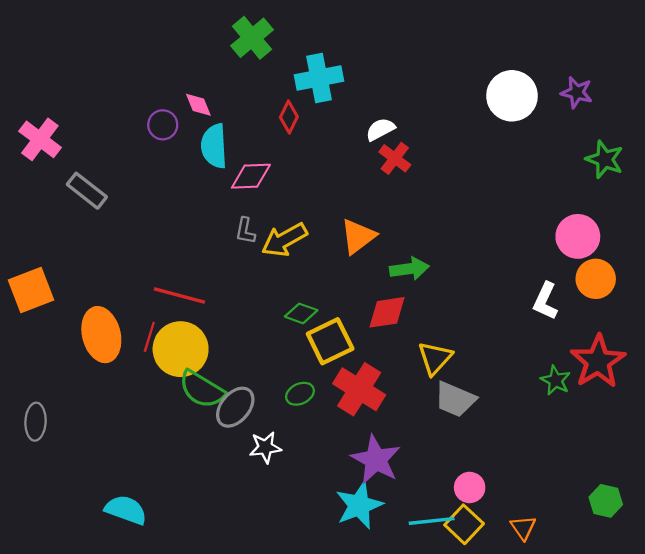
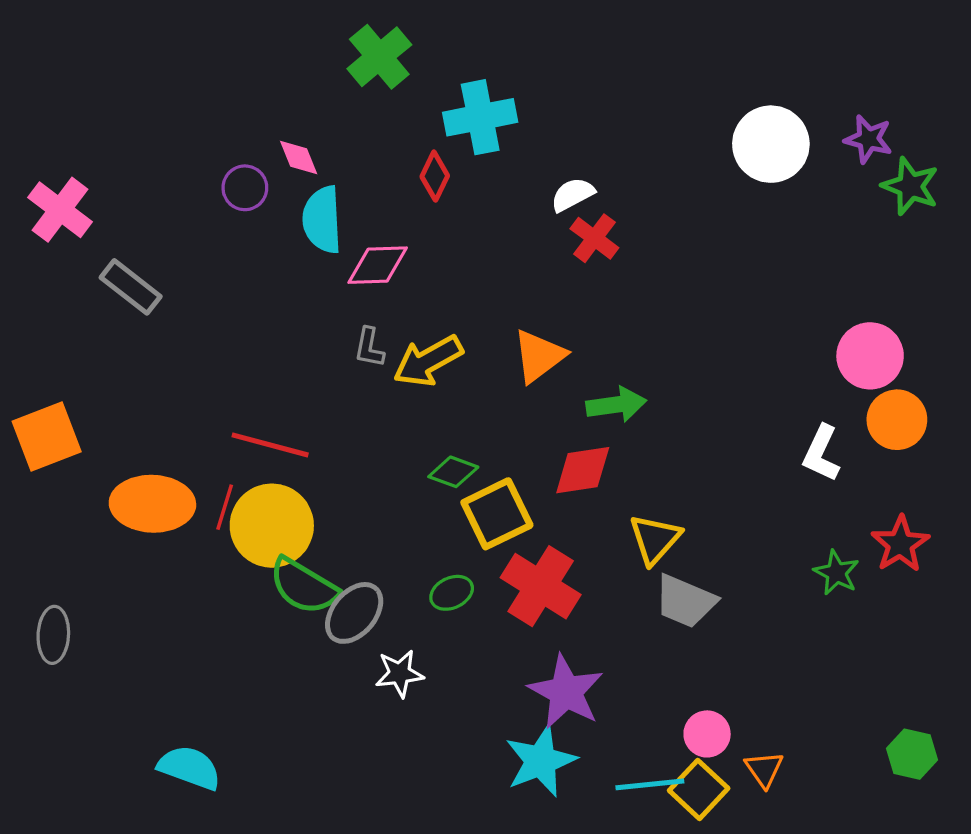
green star: (605, 159) -> (910, 186), moved
orange ellipse: (101, 335) -> (152, 504), turned -74
red star: (598, 361) -> (900, 544), size x0.7
orange triangle: (523, 528) -> (764, 769), moved

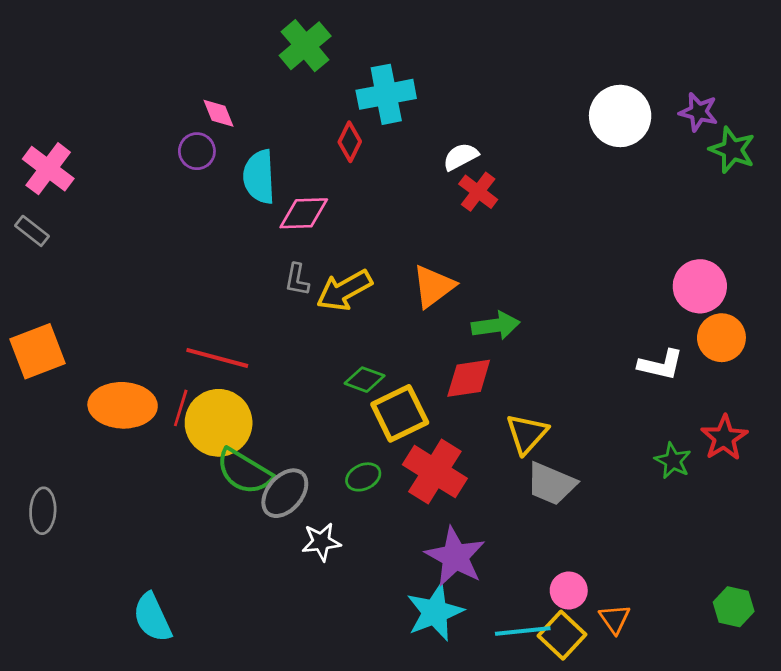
pink diamond: (299, 158) -> (219, 113), moved
gray rectangle: (131, 287) -> (32, 231), moved, size x0.7
white L-shape: (821, 453) -> (661, 365), turned -102
cyan semicircle: (189, 768) -> (152, 618), turned -135

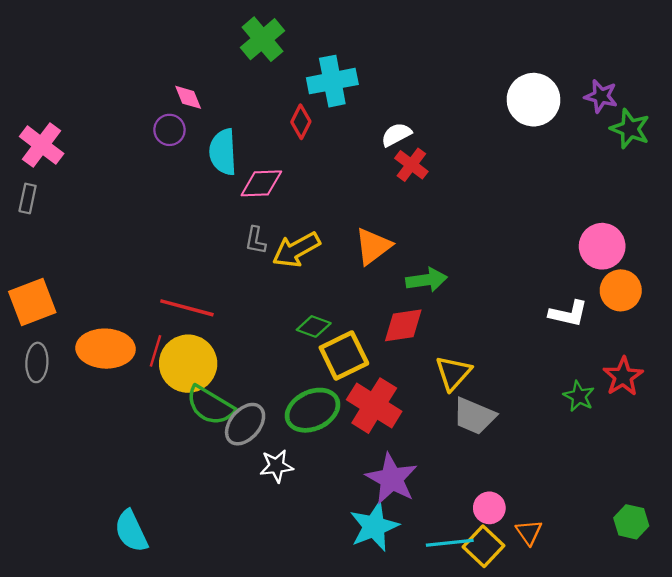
gray rectangle: (32, 231) -> (28, 199), turned 64
green ellipse: (363, 477) -> (313, 410), size x1.8
gray ellipse: (43, 511) -> (37, 362), moved

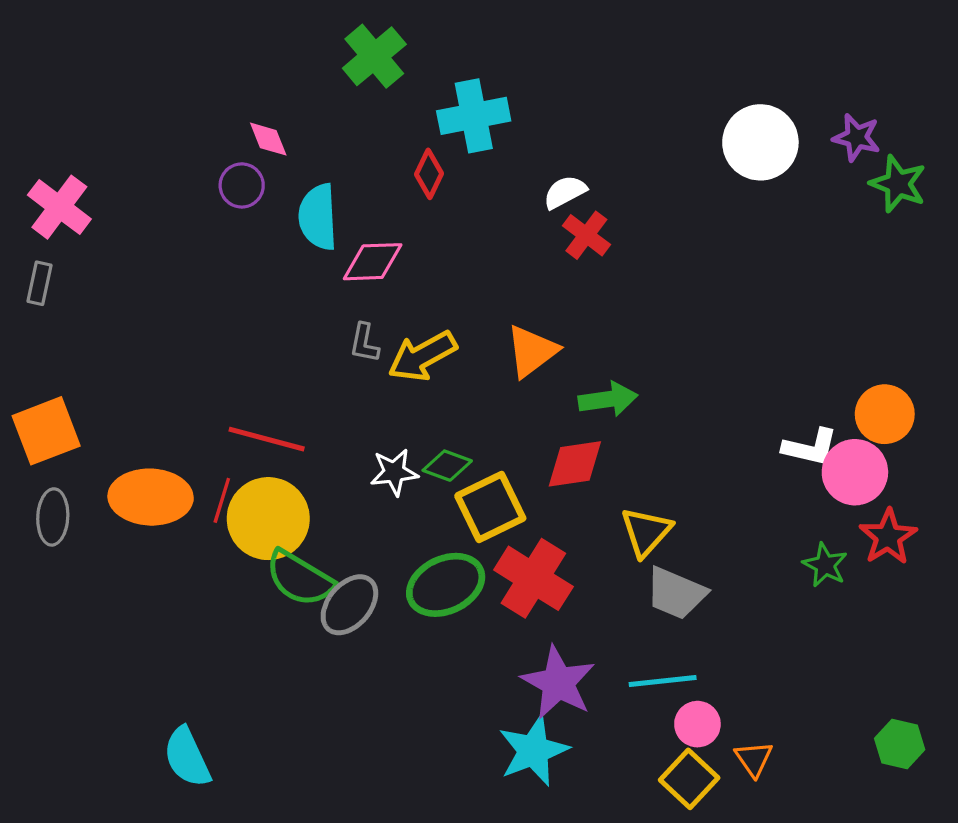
pink circle: (602, 246) -> (855, 472), moved
white star: (276, 466) -> (394, 472), moved
cyan line: (450, 543) -> (663, 681), moved

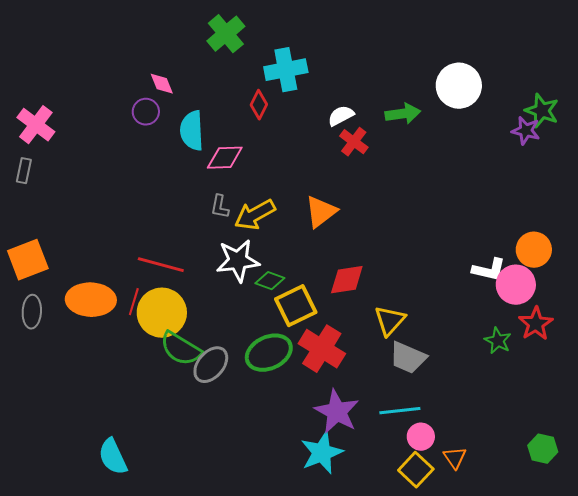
purple star: (857, 137) -> (526, 131), moved
green arrow: (608, 399) -> (403, 114), moved
white star: (394, 472) -> (238, 261), moved, size x1.5

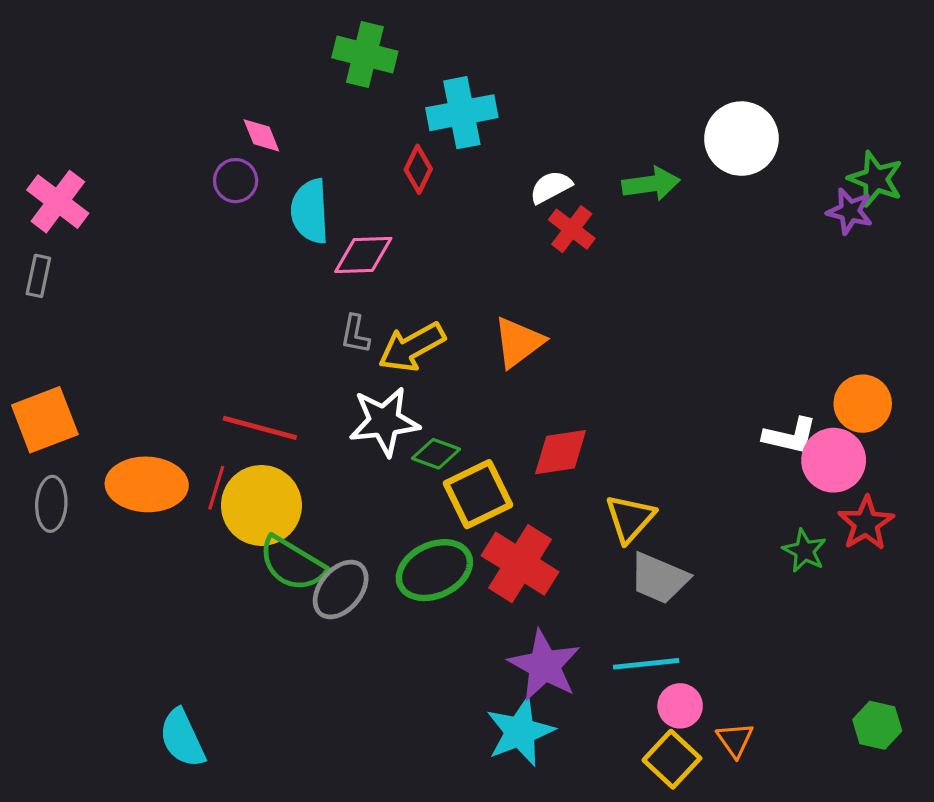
green cross: (226, 34) -> (365, 54), turned -36

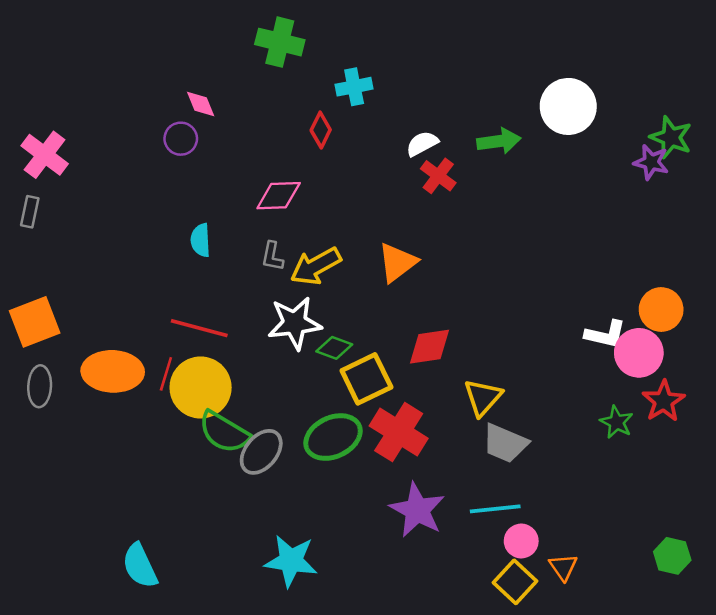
cyan cross: (462, 113) -> (354, 87), size x0.7
cyan semicircle: (310, 211) -> (201, 240), moved, size x0.7
cyan star: (520, 732) -> (291, 561), moved, turned 30

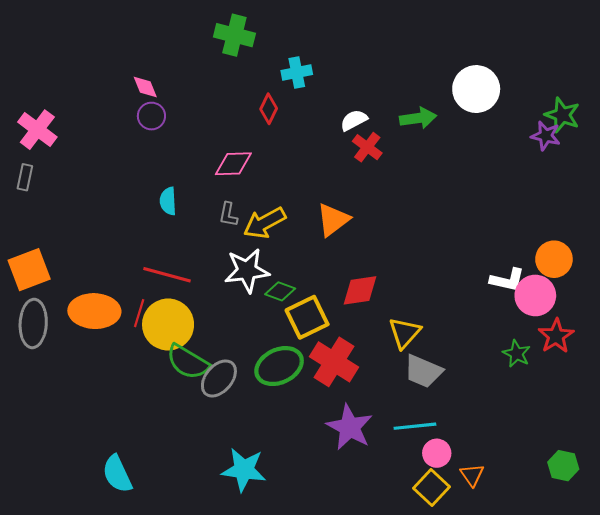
pink diamond: (201, 104) -> (145, 87), moved
gray ellipse: (40, 386) -> (33, 323), size x1.4

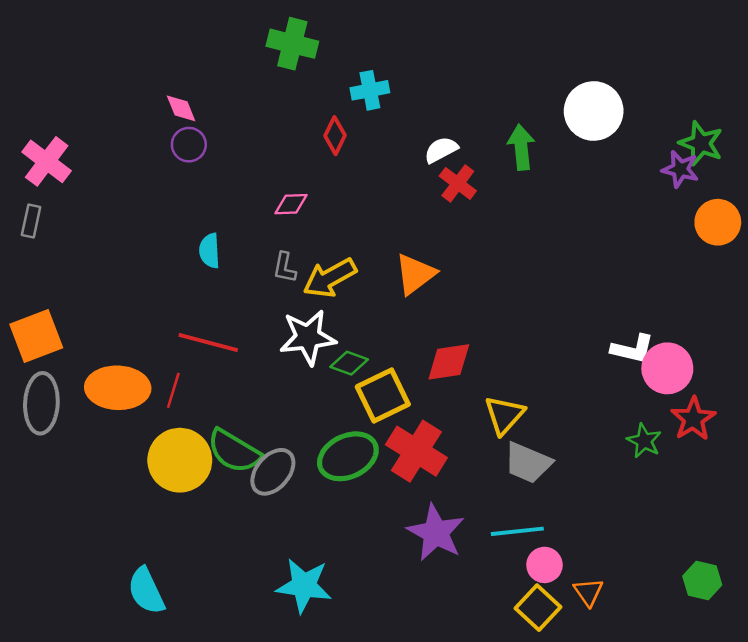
green arrow: (418, 118) -> (521, 147), turned -88
pink diamond: (233, 164) -> (291, 204), size x0.7
orange circle: (554, 259) -> (718, 222), moved
yellow circle: (168, 325) -> (180, 460), moved

